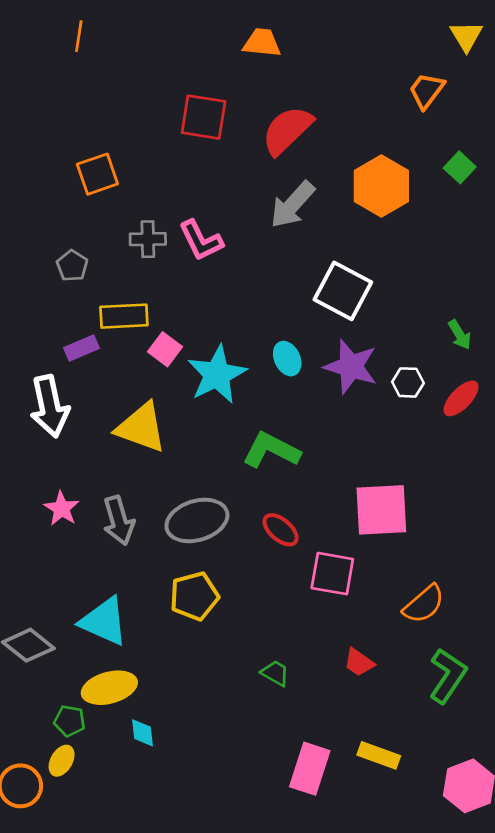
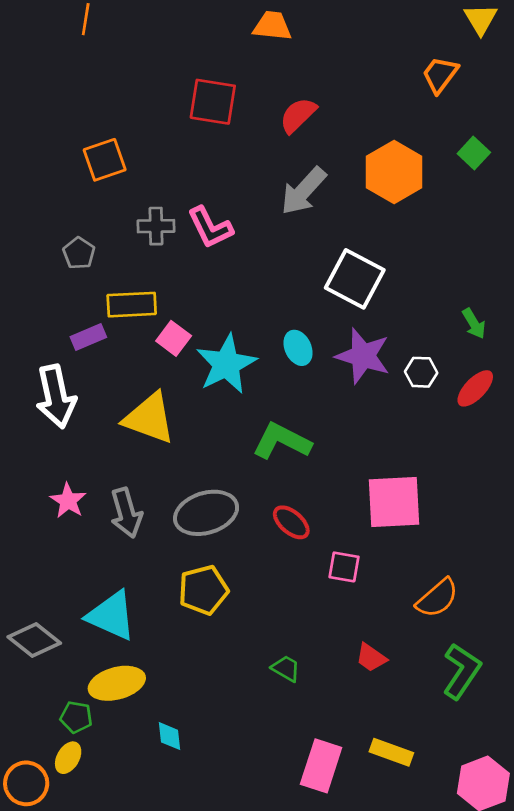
red semicircle: (287, 130) -> (298, 115), size x0.7
pink square: (332, 574) -> (344, 567), size x0.7
cyan diamond: (143, 733) -> (170, 736), moved

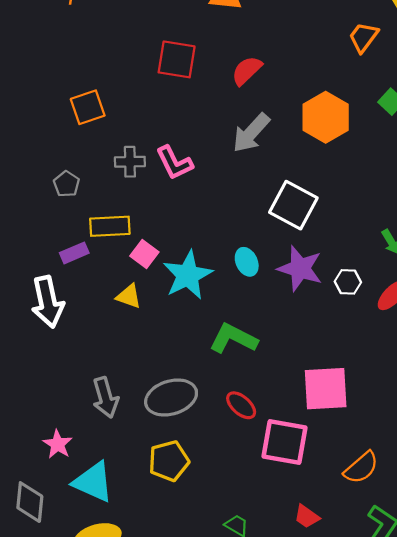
yellow triangle: (149, 418) -> (129, 296), moved, size x0.6
pink star: (68, 501) -> (58, 444), moved
pink square: (344, 567) -> (284, 442), size x1.8
gray diamond: (34, 640) -> (30, 502), turned 57

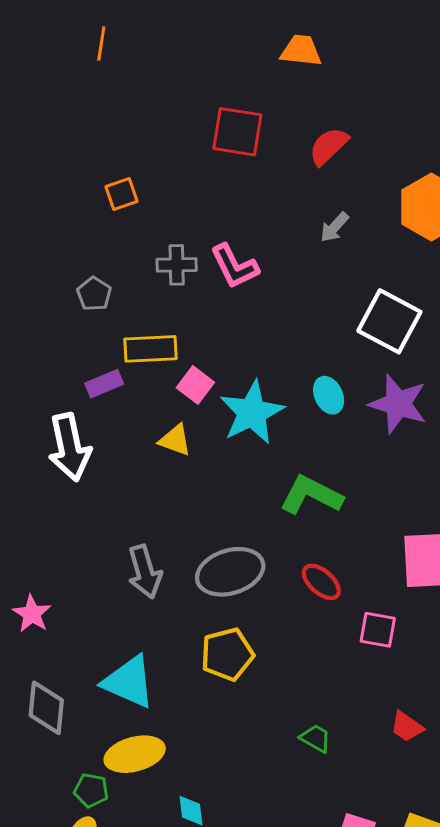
orange square: (88, 107) -> (122, 194), size x0.7
gray arrow: (251, 133) -> (334, 227), size x0.6
pink square: (284, 442) -> (378, 630), size x0.6
pink star: (58, 444) -> (32, 614), moved

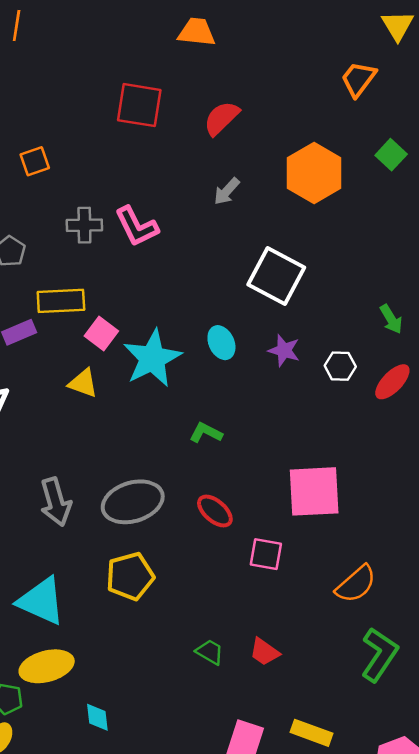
purple star: (398, 404) -> (284, 350), size x0.6
green L-shape: (311, 495) -> (206, 433), size x0.6
red trapezoid: (407, 727) -> (264, 652), moved

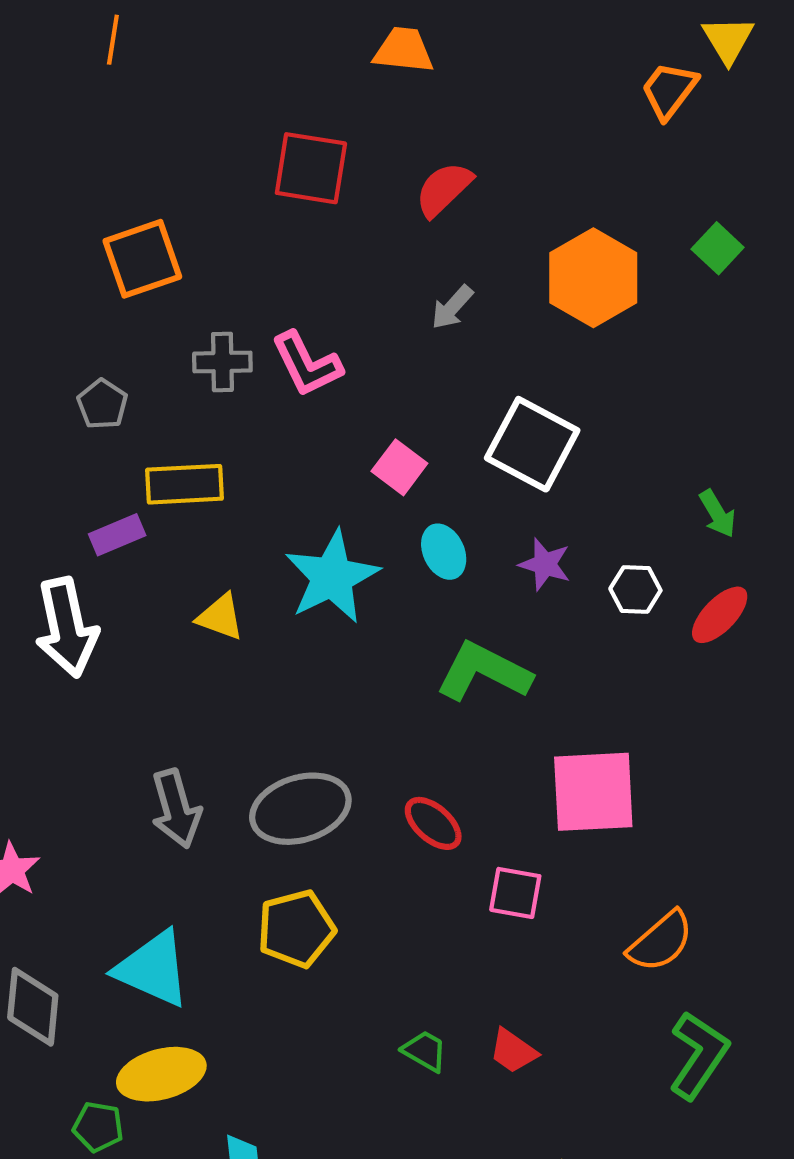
orange trapezoid: (358, 79) -> (669, 90), moved
orange square: (35, 161) -> (142, 259), size x1.6
pink square: (101, 334) -> (399, 467), moved
green L-shape: (206, 433) -> (484, 672), moved, size x1.8

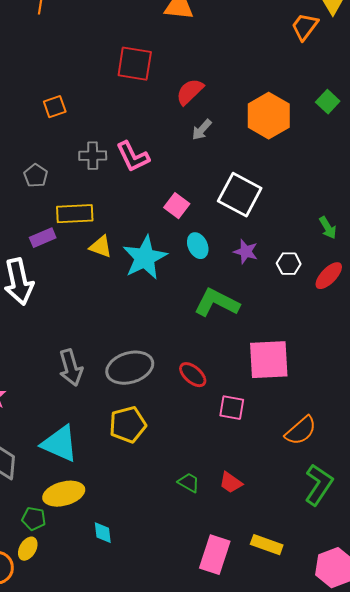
red semicircle: (444, 189) -> (190, 92), moved
orange square: (142, 259) -> (55, 107), size x0.6
yellow triangle: (220, 617) -> (101, 247), moved

